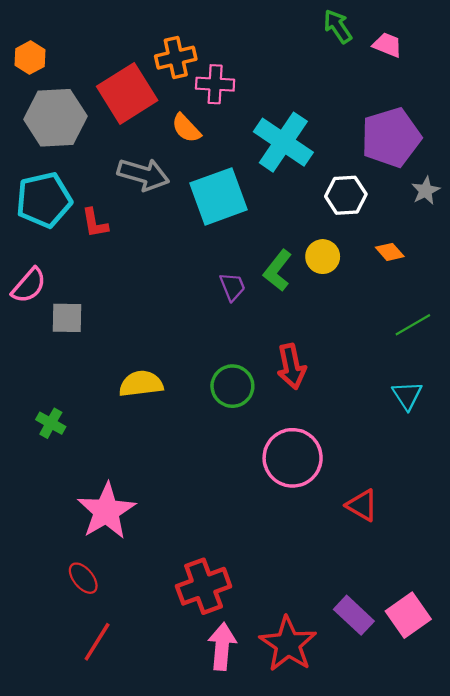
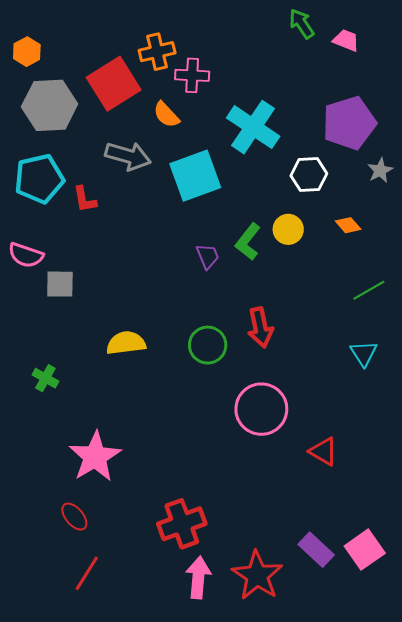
pink semicircle: (29, 285) -> (26, 255), turned 68

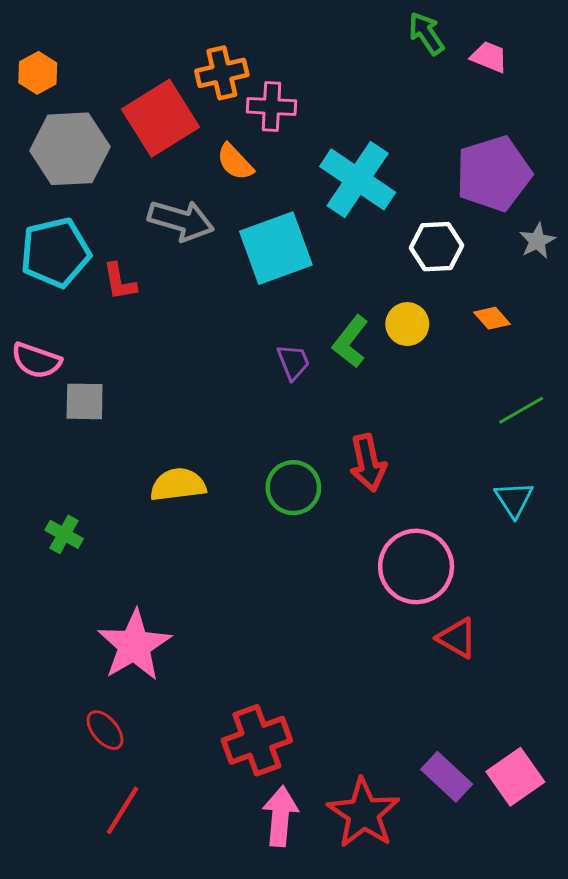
pink circle: (261, 409) -> (416, 566), moved

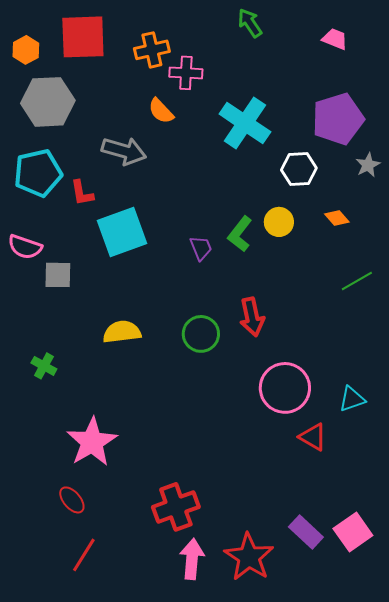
green arrow: (426, 33) -> (250, 23), moved
red square: (160, 118) -> (83, 37), moved, turned 30
cyan square: (276, 248) -> (122, 232), moved
cyan triangle: (514, 499) -> (352, 399), moved, turned 44

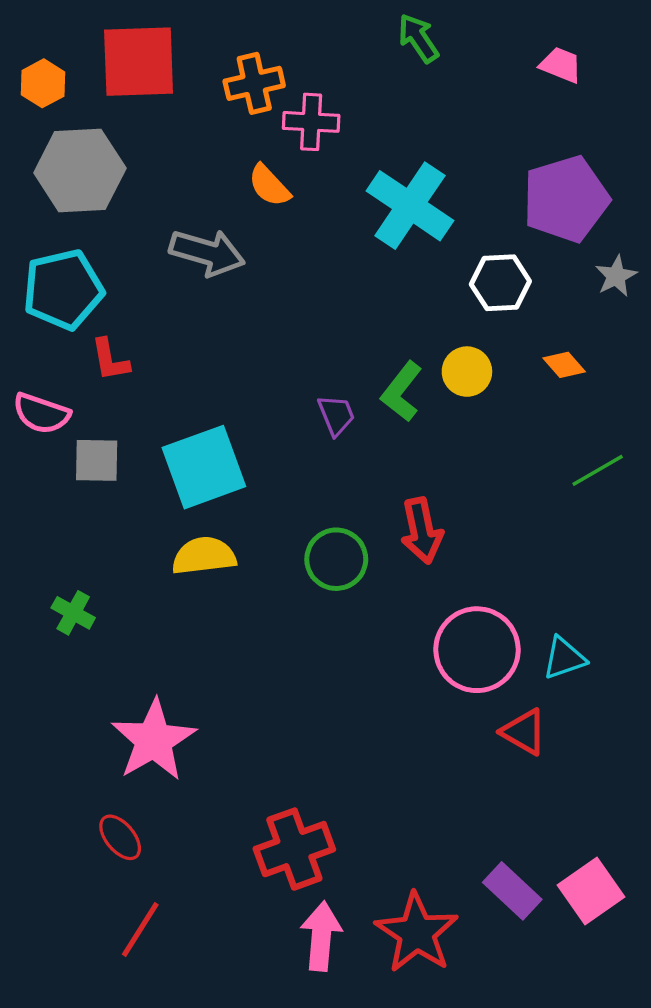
red L-shape: (82, 193) -> (110, 360), moved
cyan square: (122, 232) -> (204, 467), moved
cyan triangle: (352, 399) -> (564, 658), moved

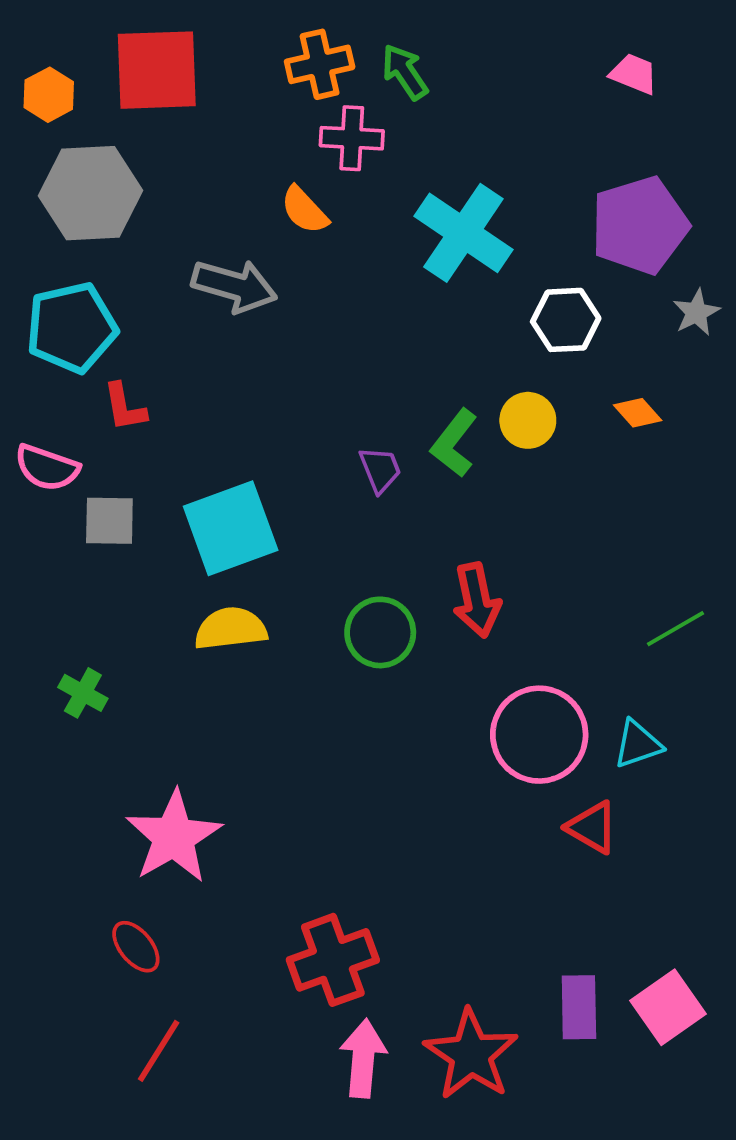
green arrow: (418, 38) -> (405, 72), moved
orange cross: (254, 83) -> (320, 64), moved
green line: (598, 470) -> (676, 629), moved
purple rectangle: (512, 891) -> (579, 1007), turned 46

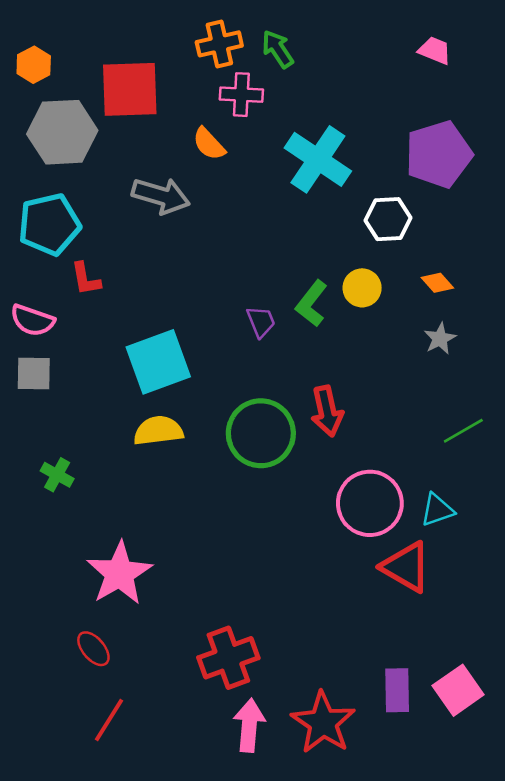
red square: (157, 70) -> (130, 89), moved
gray star: (696, 312) -> (440, 339), moved
gray square: (109, 521) -> (34, 374), moved
green circle: (380, 632) -> (261, 433), size x1.4
red triangle: (592, 827) -> (406, 567), size x1.4

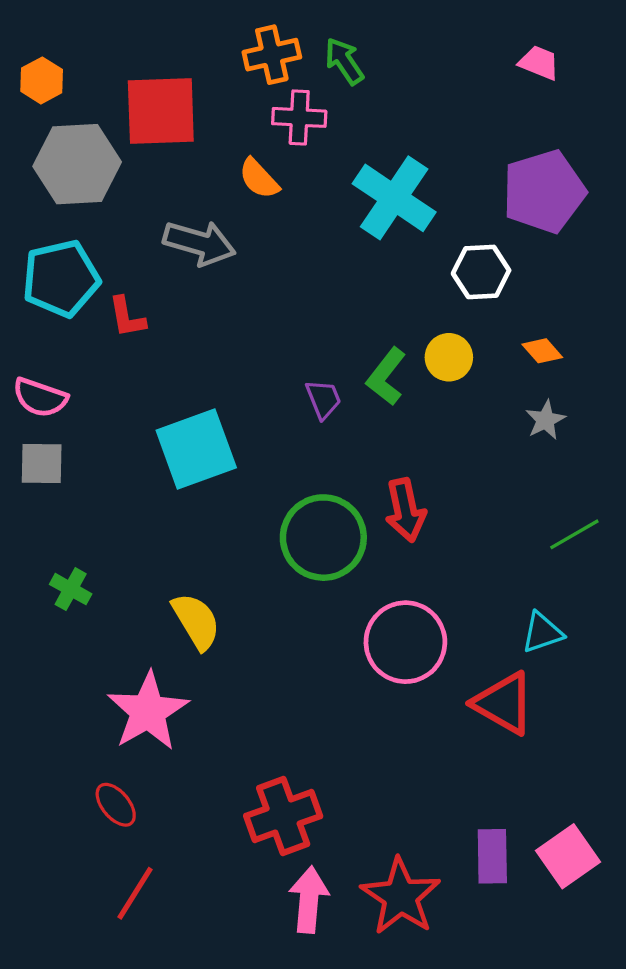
red L-shape: (86, 279) -> (127, 317), moved
yellow semicircle: (158, 431) -> (196, 621), moved, turned 66
pink circle: (370, 503) -> (405, 642), moved

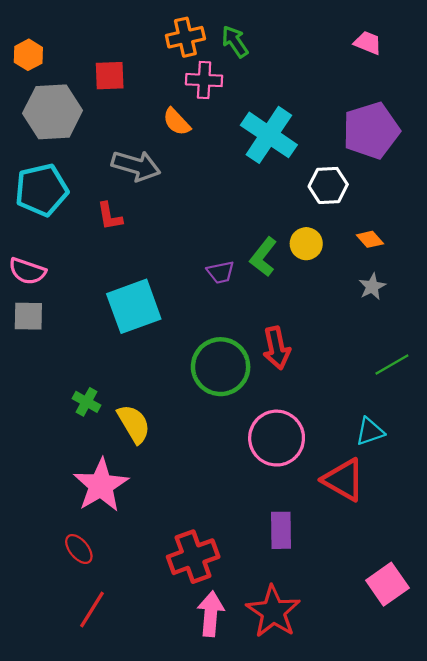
red square: (161, 111) -> (110, 76), size x0.6
red L-shape: (127, 317) -> (110, 216), moved
purple trapezoid: (323, 399) -> (221, 272), turned 100
green cross: (71, 589) -> (87, 402), moved
purple rectangle: (492, 856) -> (281, 530), moved

